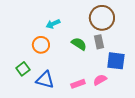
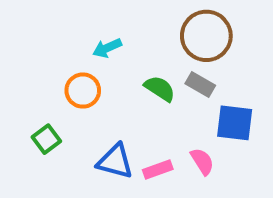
gray rectangle: (99, 42) -> (200, 84), turned -48
blue triangle: (45, 80) -> (115, 161), moved
pink semicircle: (100, 80) -> (202, 161), turned 88

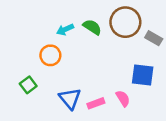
gray rectangle: (200, 84) -> (154, 38), moved
green semicircle: (160, 89) -> (92, 27), moved
blue triangle: (115, 161) -> (70, 98), turned 35

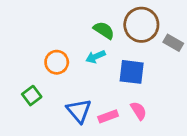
cyan arrow: (65, 30) -> (96, 57), moved
blue square: (143, 75) -> (132, 72), moved

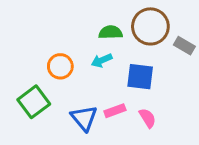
green semicircle: (104, 30) -> (111, 32), turned -35
green square: (32, 96) -> (34, 102), size x1.5
pink rectangle: (108, 116) -> (115, 111), moved

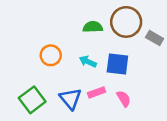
cyan arrow: (102, 60) -> (88, 62), moved, turned 49
green square: (34, 102) -> (32, 100), moved

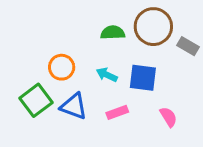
blue triangle: (70, 99) -> (74, 106), moved, turned -30
pink semicircle: (124, 99) -> (168, 117), moved
green square: (32, 100) -> (36, 100), moved

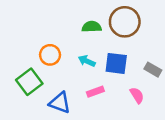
gray rectangle: (188, 46) -> (153, 70), moved
blue triangle: (74, 106) -> (60, 103), moved

